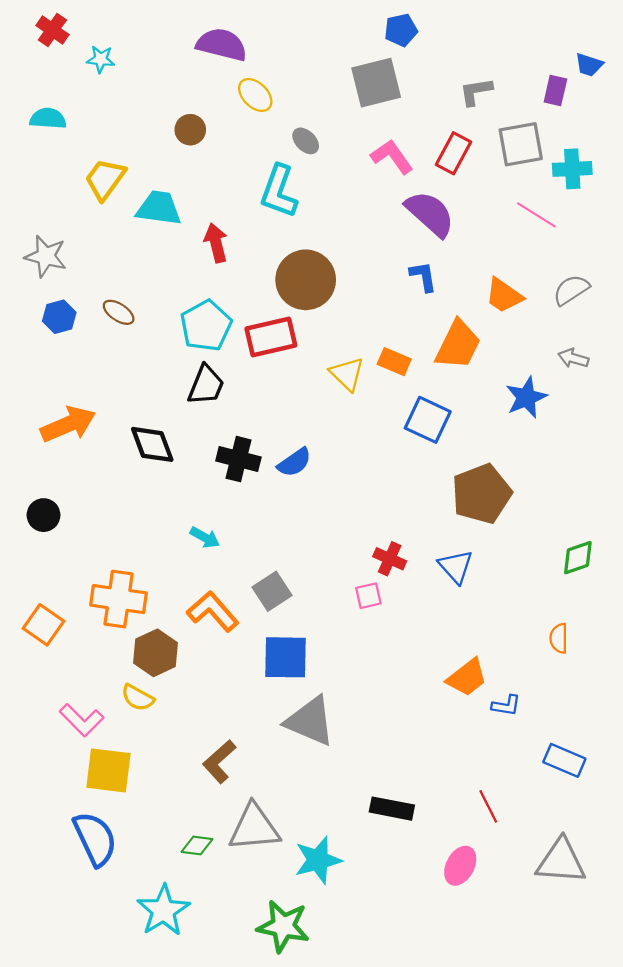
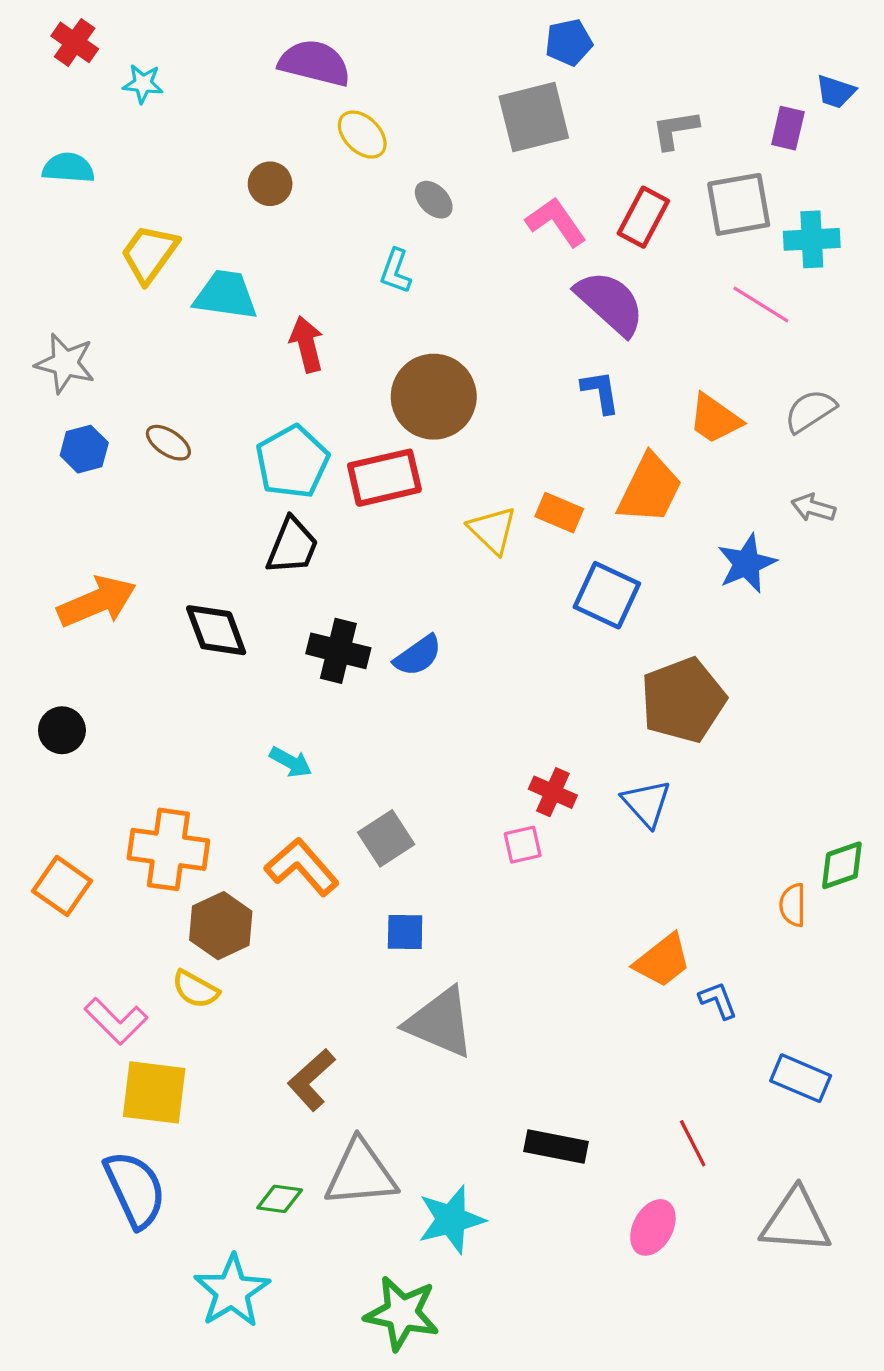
cyan L-shape: (279, 191) -> (396, 271), size x0.6
green diamond: (578, 558) -> (842, 865), moved
blue square: (285, 657) -> (405, 932), size x0.6
blue L-shape: (506, 705) -> (718, 1000), turned -120

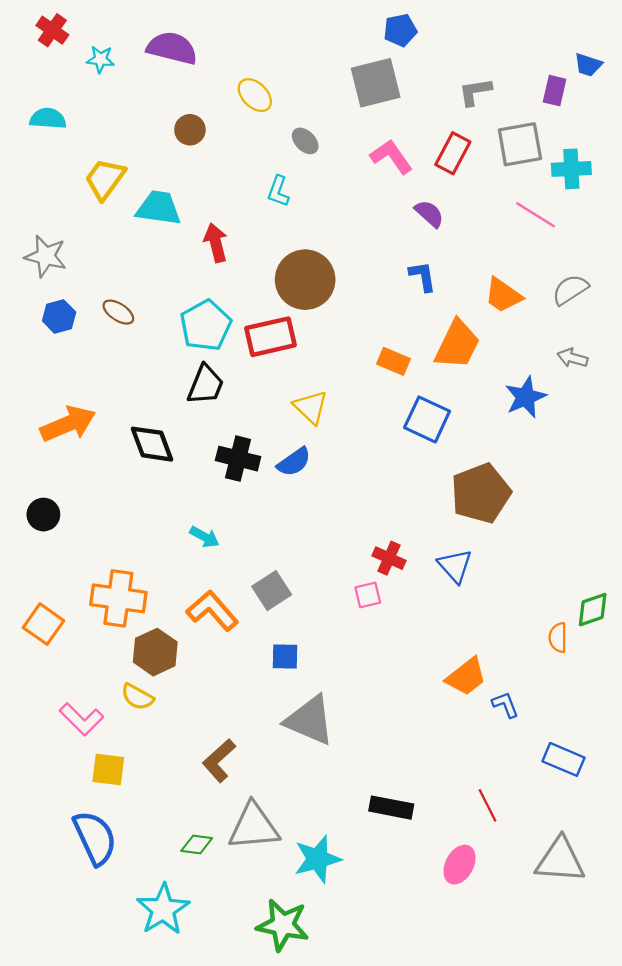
purple semicircle: (315, 63) -> (172, 48), moved
purple semicircle: (610, 303) -> (429, 214), size x0.6
yellow triangle: (492, 530) -> (311, 407), moved
yellow square: (154, 1092) -> (108, 770), size x0.7

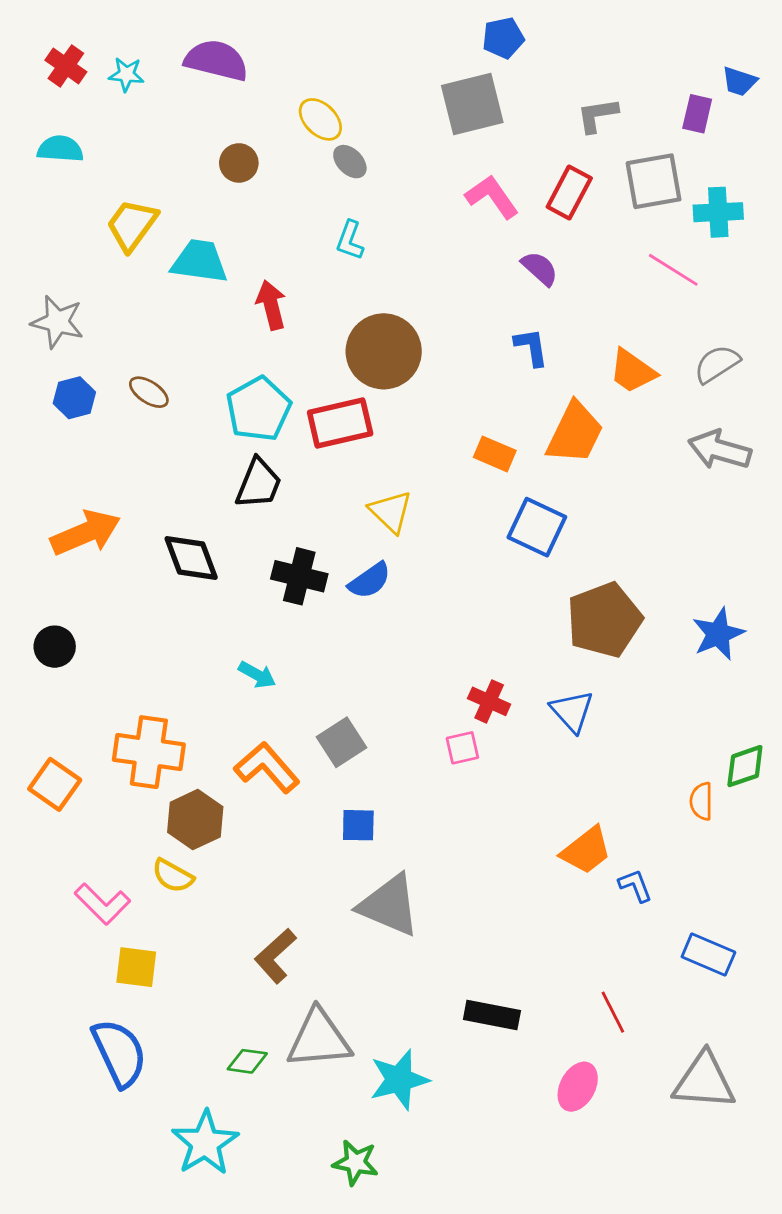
red cross: (52, 30) -> (66, 66), moved
gray ellipse: (305, 141) -> (350, 162), moved
gray arrow: (572, 358) -> (720, 450), size x1.6
blue star: (525, 397) -> (718, 634), moved
green star: (283, 925) -> (356, 1163), size x0.7

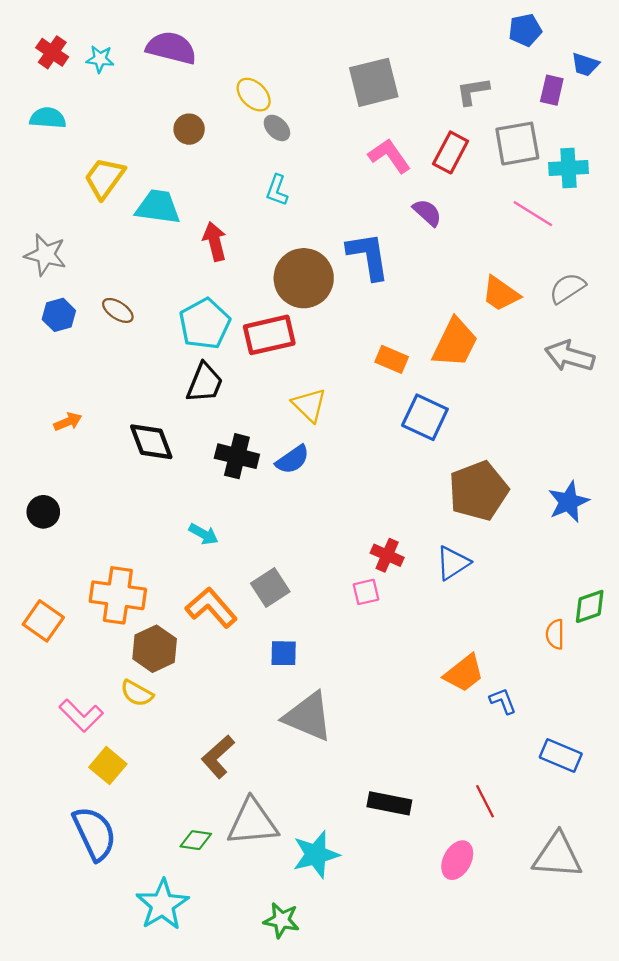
blue pentagon: (503, 38) -> (525, 30), moved
blue L-shape: (531, 347) -> (368, 256), moved, size x1.6
orange arrow: (86, 533) -> (68, 422), size x0.5
blue triangle: (572, 711) -> (453, 563), turned 39
yellow square: (136, 967) -> (108, 766), turned 33

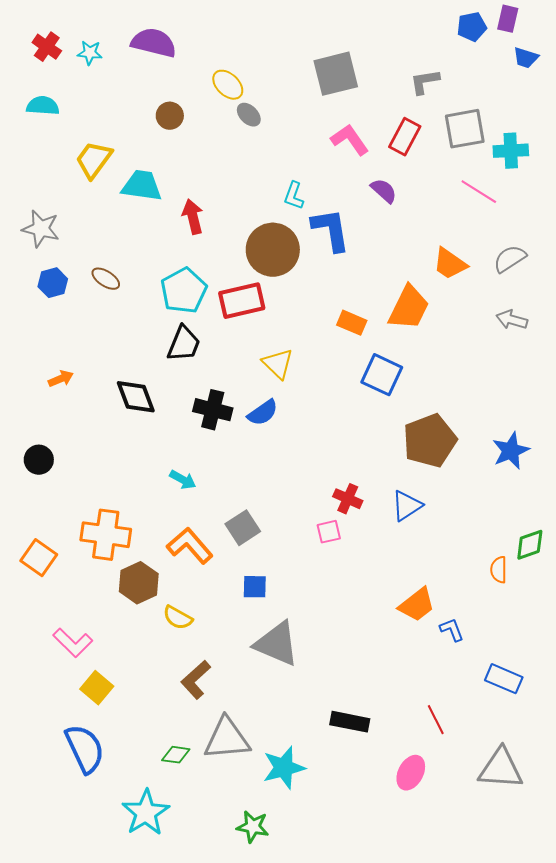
purple rectangle: (552, 90) -> (508, 19), moved
cyan L-shape: (277, 190) -> (294, 196), moved
gray arrow: (570, 356) -> (512, 320), size x0.7
yellow semicircle: (137, 693) -> (178, 618), moved

